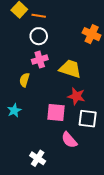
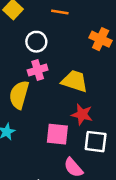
orange line: (39, 16) -> (60, 12), moved
yellow semicircle: (24, 80) -> (19, 95), size x1.6

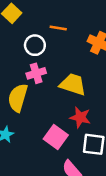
orange line: (60, 12) -> (58, 28), moved
pink square: (57, 134) -> (56, 137), turned 30

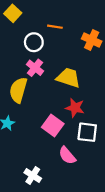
pink cross: (36, 73) -> (35, 68), turned -35

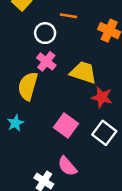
red star: (75, 108) -> (102, 97), moved
white square: (87, 132) -> (104, 133), turned 30
pink semicircle: (67, 156) -> (67, 166), moved

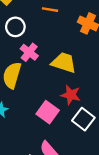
white circle: (45, 33) -> (15, 27), moved
red star: (102, 97) -> (71, 95), moved

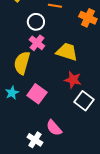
white circle: (15, 27) -> (36, 22), moved
pink square: (48, 112) -> (37, 94), moved

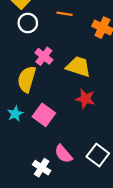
white circle: (36, 22) -> (28, 23), moved
white square: (84, 101) -> (98, 155), moved

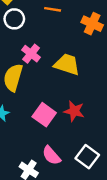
red star: (85, 99) -> (74, 111), moved
pink square: (44, 115) -> (44, 115), moved

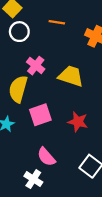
pink square: (44, 115) -> (40, 115), moved, turned 35
pink semicircle: (51, 155) -> (46, 157), moved

